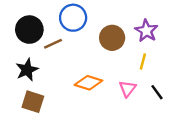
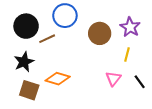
orange diamond: (88, 83) -> (58, 79), moved

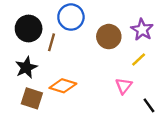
brown line: (47, 39) -> (51, 42), turned -49
yellow line: (127, 54) -> (139, 59), turned 32
black line: (140, 82) -> (149, 105), moved

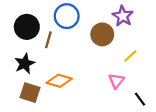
purple star: (142, 30) -> (123, 16), moved

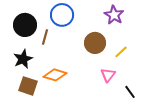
brown circle: (102, 34) -> (95, 43), moved

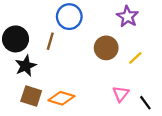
black circle: (25, 25) -> (16, 39), moved
orange diamond: (55, 75) -> (61, 98), moved
pink triangle: (108, 75) -> (121, 94), moved

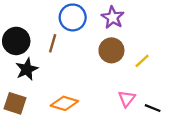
purple star: (127, 17) -> (113, 17), moved
brown square: (31, 96) -> (15, 103), moved
black line: (145, 103) -> (153, 108), turned -32

